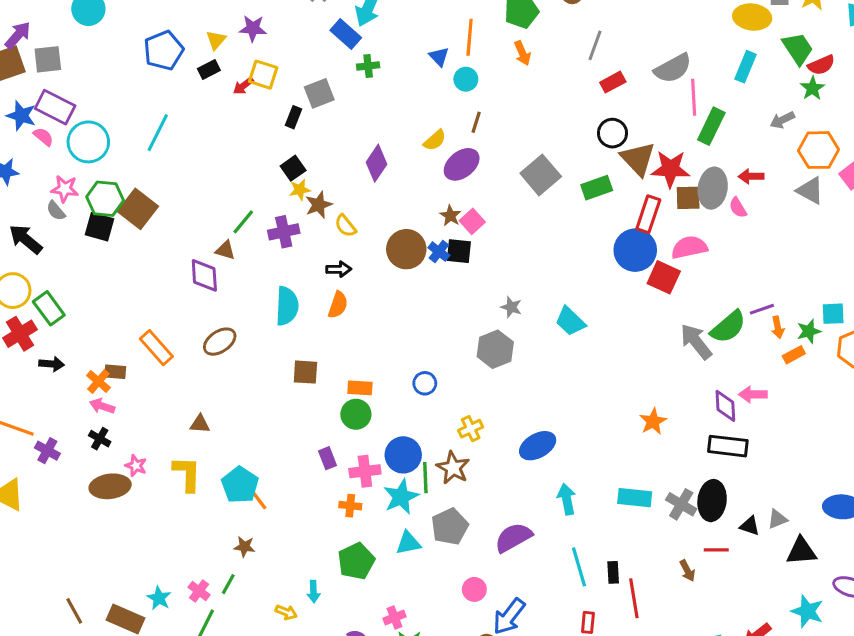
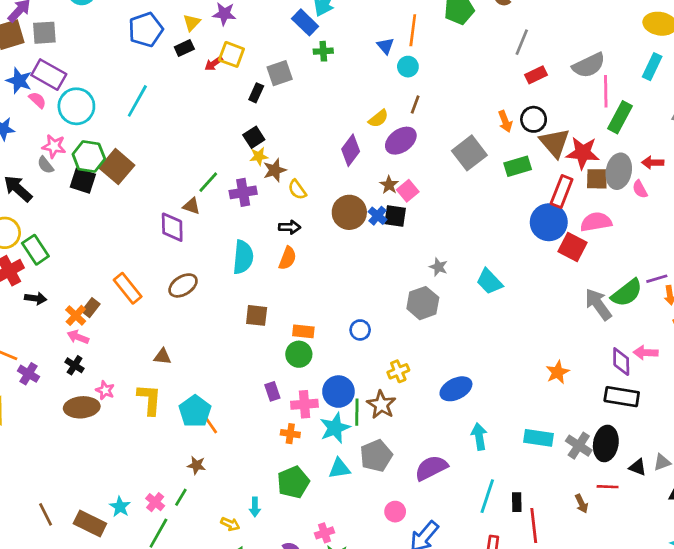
orange arrow: (522, 53) -> (505, 121), moved
purple diamond: (376, 163) -> (351, 150), moved
brown rectangle: (115, 372) -> (91, 308), turned -60
cyan line: (579, 567) -> (487, 496), turned 32

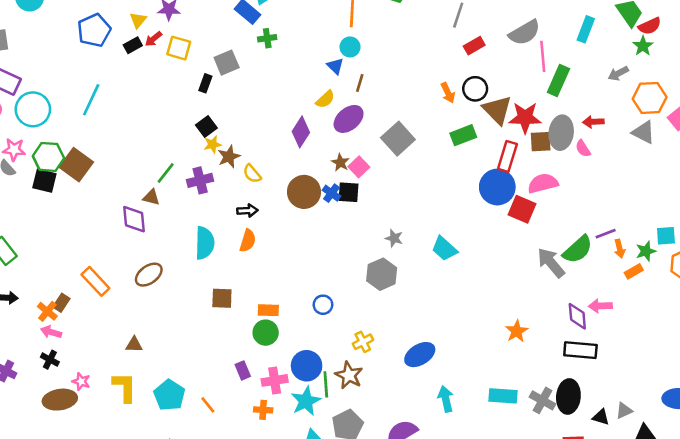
blue triangle: (385, 46) -> (335, 66), moved
red arrow: (214, 64) -> (153, 39), moved
gray square: (469, 153) -> (398, 139), moved
orange line: (211, 425) -> (208, 405), moved

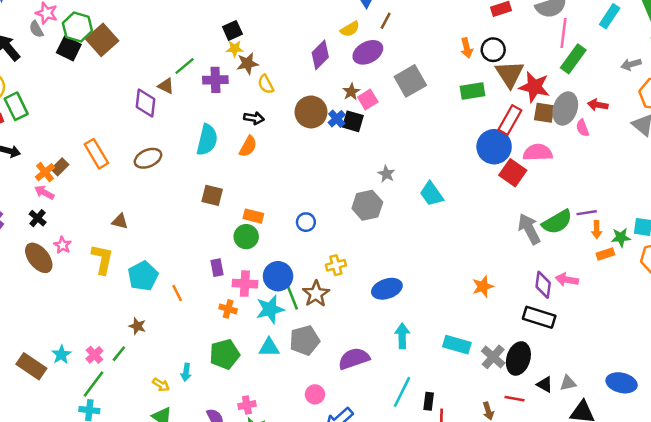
green line: (326, 384) -> (292, 298), turned -30
brown ellipse: (60, 400) -> (39, 258), turned 48

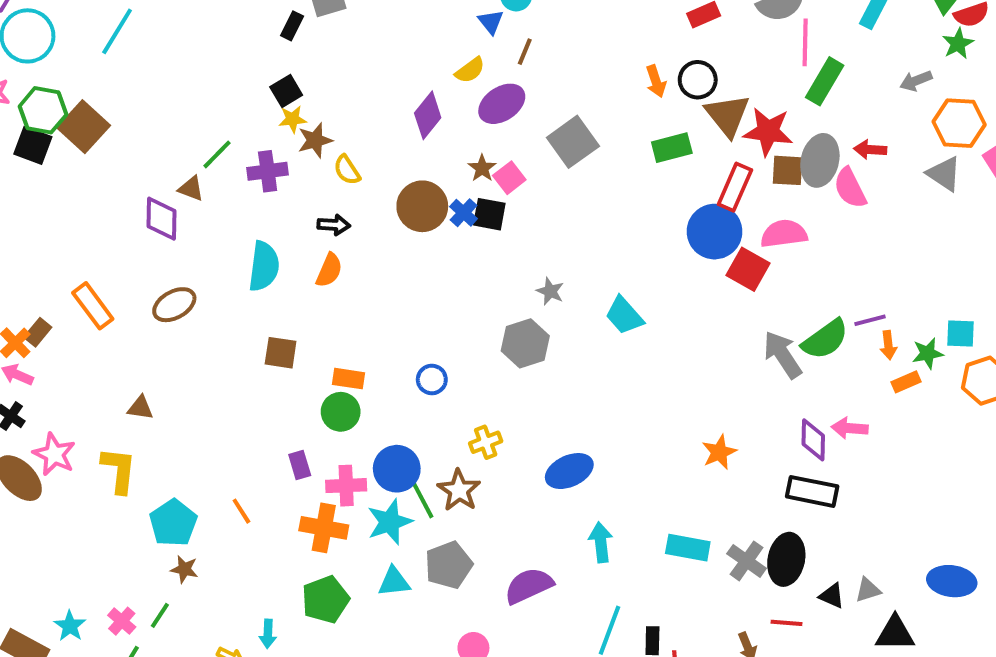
pink semicircle: (583, 128) -> (850, 188), size x1.5
pink star: (62, 245) -> (54, 454), size x1.5
cyan pentagon: (143, 276) -> (173, 523), moved
orange cross: (228, 309) -> (324, 528), size x1.6

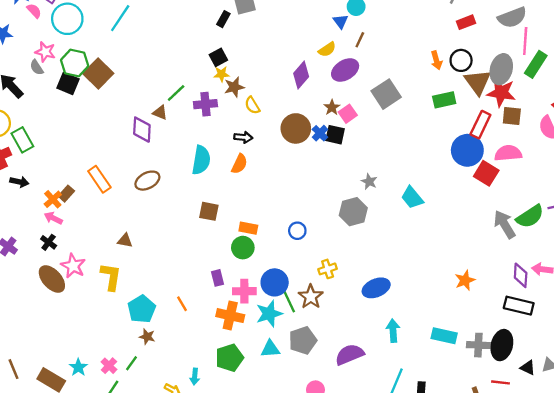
gray ellipse: (820, 160) -> (501, 69), moved
gray cross: (747, 561) -> (478, 345), turned -35

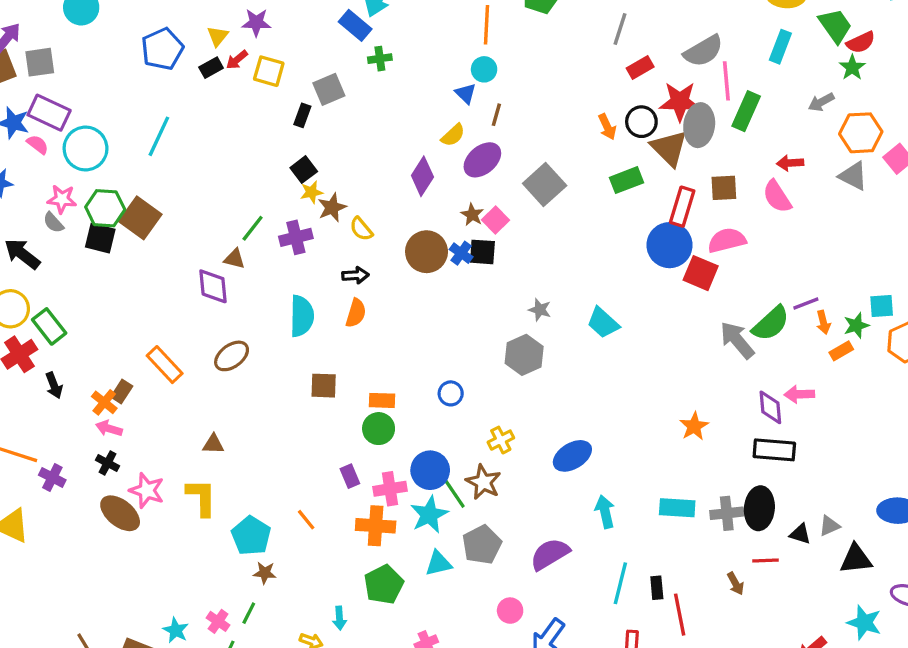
red star: (501, 93) -> (680, 102), moved
black arrow: (19, 182) -> (54, 385), turned 66

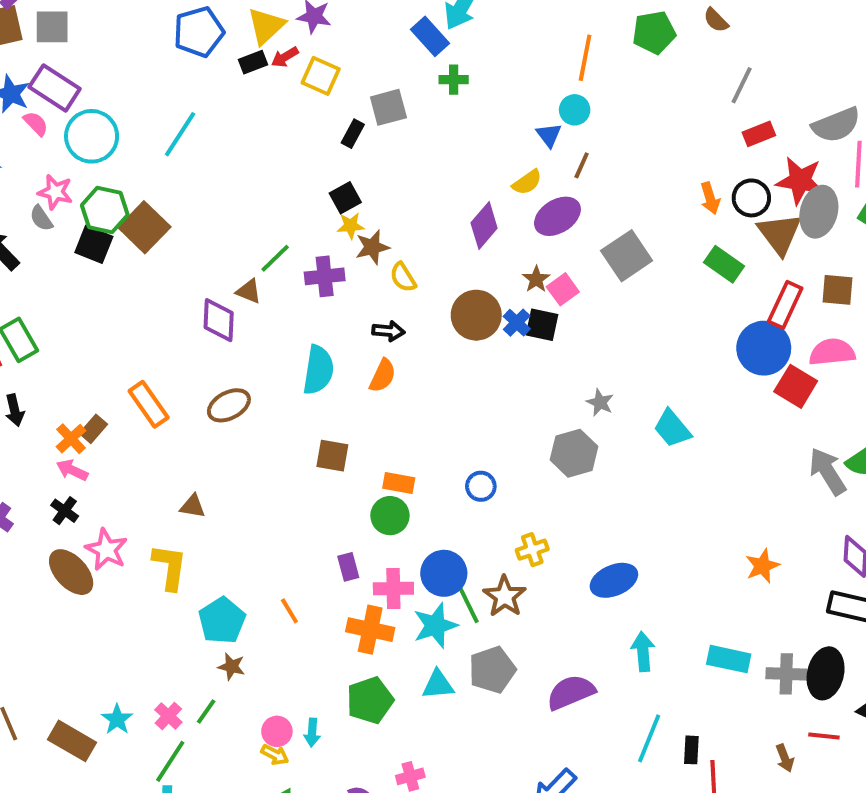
yellow triangle: (218, 36) -> (266, 26), size x1.5
green rectangle: (627, 180) -> (724, 264), turned 48
pink circle: (510, 611) -> (277, 731), moved

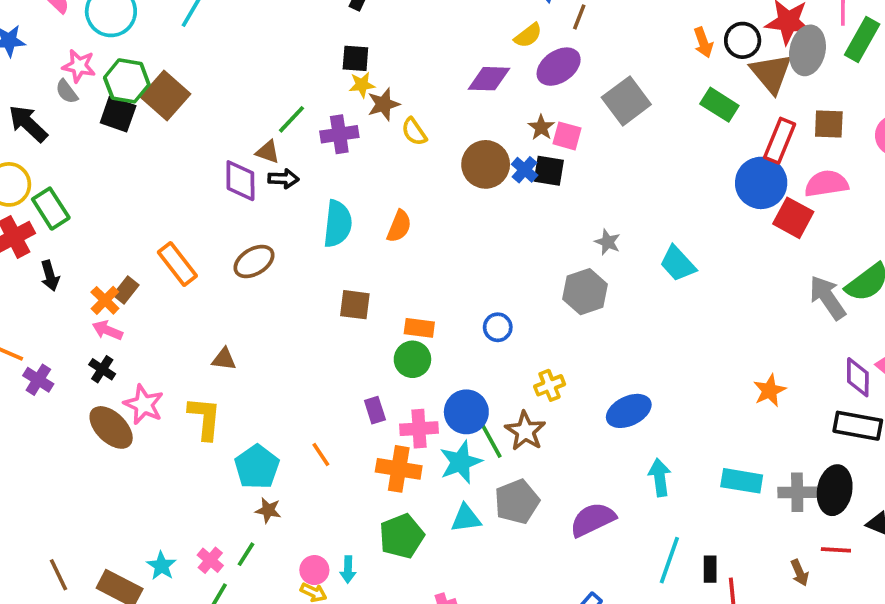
black square: (345, 198) -> (355, 58), turned 36
purple diamond: (484, 226) -> (489, 79), turned 54
pink square: (563, 289) -> (567, 136), turned -36
black arrow: (388, 331) -> (283, 179), moved

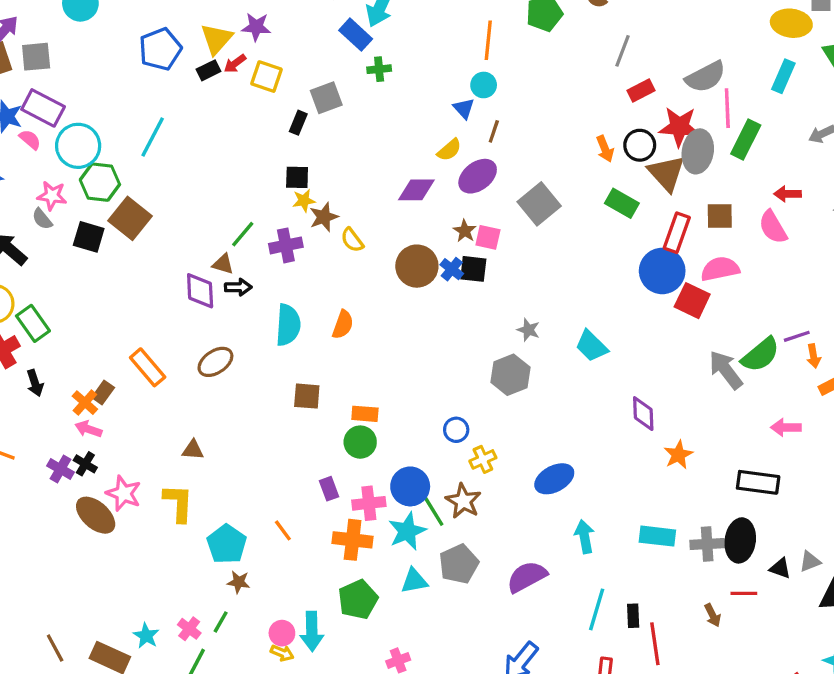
green hexagon: (127, 81) -> (100, 182), moved
blue circle: (498, 327) -> (456, 430), moved
purple diamond: (858, 377) -> (643, 414), moved
purple cross: (38, 380) -> (60, 469), moved
cyan arrow: (348, 570) -> (312, 631), size x1.6

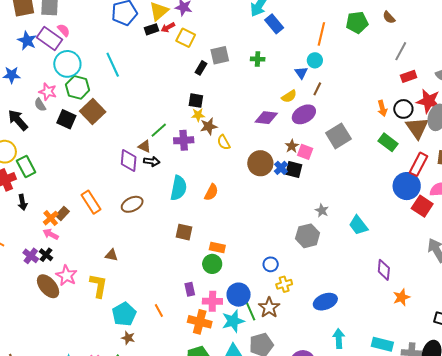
blue rectangle: (356, 35) -> (274, 24), moved
green cross: (379, 69) -> (258, 59), moved
cyan line: (153, 137) -> (113, 65), turned -60
pink semicircle: (30, 140) -> (64, 30), moved

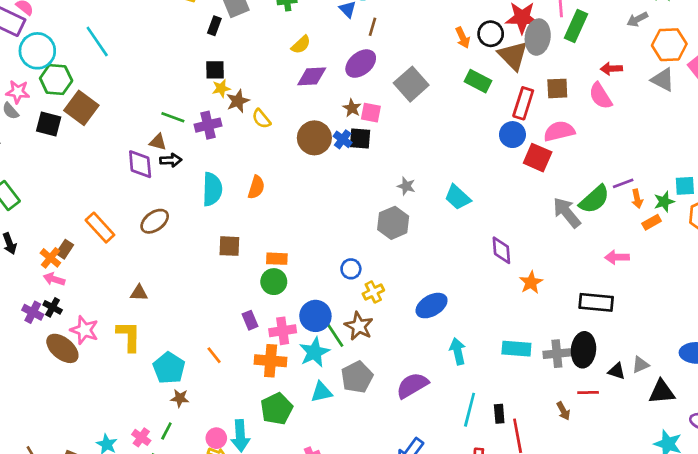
yellow semicircle: (289, 96) -> (301, 45), moved
green line: (159, 130) -> (173, 117), turned 72
blue circle: (407, 186) -> (512, 135), size x0.7

